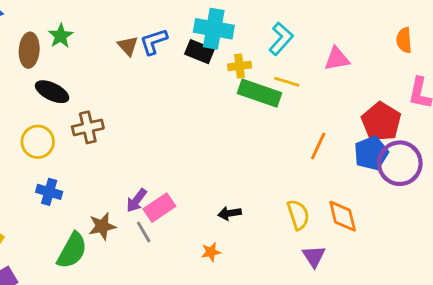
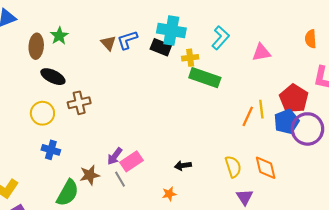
yellow line: (287, 82) -> (261, 109), moved, turned 66

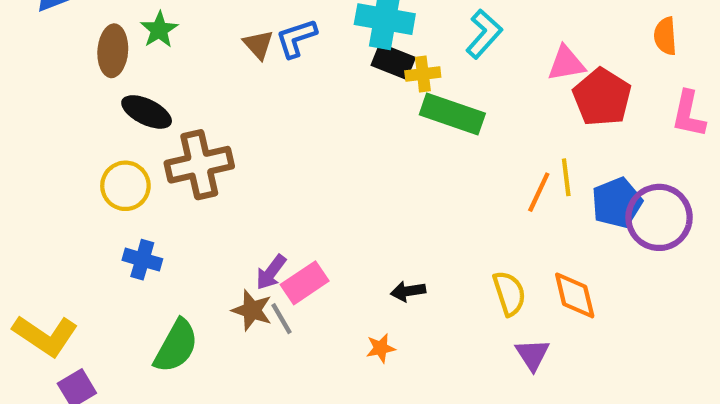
black rectangle: (161, 47) -> (393, 61), moved
red pentagon: (294, 99) -> (602, 97), moved
brown cross: (79, 103) -> (199, 165), size x1.4
brown star: (90, 175) -> (252, 310), moved, turned 30

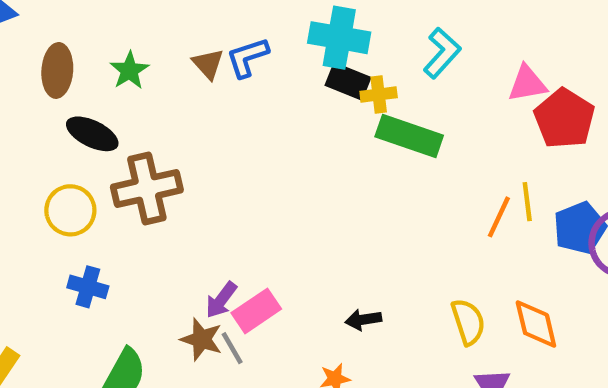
green star: (159, 30) -> (129, 70), moved

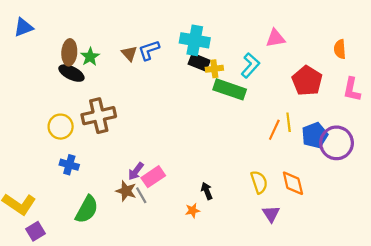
cyan L-shape: (442, 53) -> (250, 65), moved
brown ellipse: (57, 70) -> (69, 52), moved
pink triangle: (527, 84) -> (275, 38), moved
black ellipse: (92, 134) -> (71, 73), moved
black arrow: (363, 320) -> (207, 191), moved, turned 77

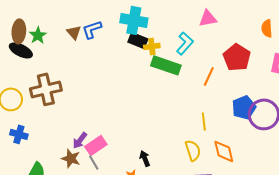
yellow line: (289, 122) -> (204, 121), moved
orange line: (274, 130) -> (209, 76), moved
gray line: (141, 195) -> (94, 162), moved

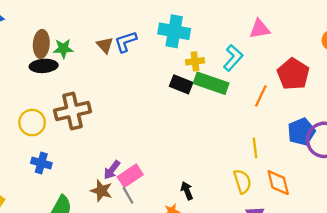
green star: (38, 35) -> (63, 49), turned 30
black rectangle: (138, 40) -> (181, 84), moved
black ellipse: (21, 50) -> (44, 66), turned -30

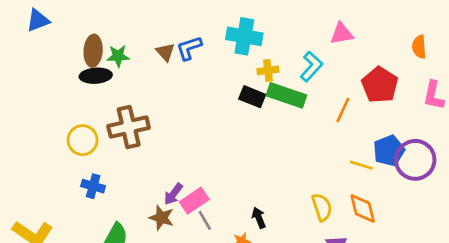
yellow line: (255, 148) -> (361, 165), moved, turned -66
gray line: (128, 195) -> (205, 220), moved

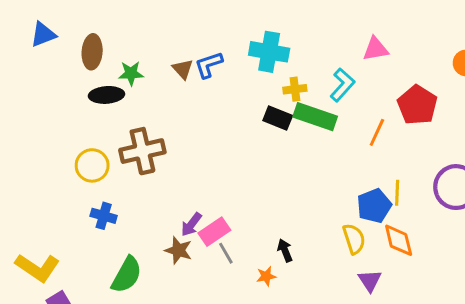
brown ellipse: (93, 51) -> (92, 52), moved
blue pentagon: (389, 151) -> (374, 206), moved
yellow line: (361, 165) -> (397, 193), turned 75

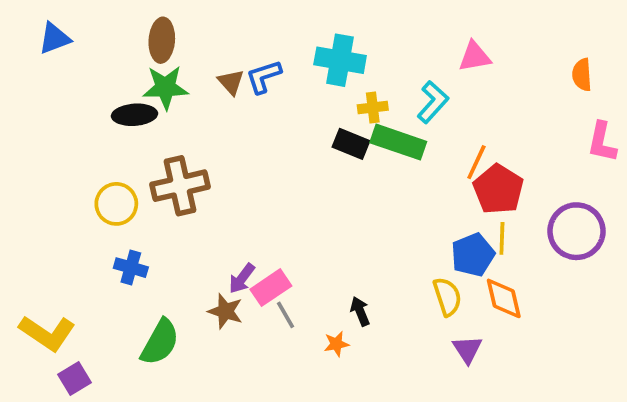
brown ellipse: (92, 52) -> (162, 40), moved
green star: (131, 73) -> (165, 87), size x1.4
red pentagon: (417, 105) -> (498, 189), moved

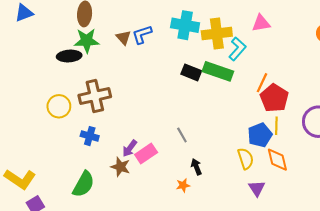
yellow cross: (373, 107) -> (217, 33), moved, size x1.8
blue cross: (131, 268) -> (90, 136), moved
gray line: (285, 315) -> (182, 135), moved

